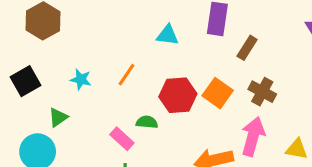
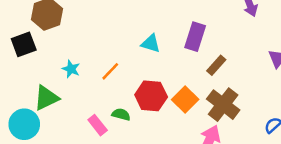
black square: (26, 81) -> (24, 44), moved
brown cross: (262, 92) -> (223, 105), size x1.4
green triangle: (58, 117) -> (46, 98), size x1.5

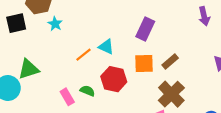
purple rectangle: (195, 37) -> (145, 29), moved
cyan triangle: (151, 44) -> (106, 47), moved
cyan star: (71, 69) -> (55, 24), moved
orange square: (185, 100) -> (144, 64), moved, turned 36

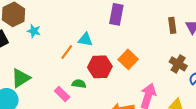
brown rectangle: (170, 62) -> (172, 25), moved, turned -42
orange square: (144, 64) -> (128, 59), moved, turned -30
brown cross: (171, 94) -> (178, 64), moved, size x0.7

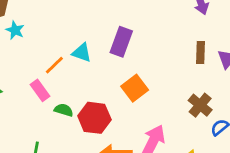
purple rectangle: (116, 14) -> (121, 42), moved
red hexagon: (100, 67) -> (94, 118), moved
pink rectangle: (62, 94) -> (40, 90), moved

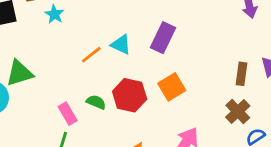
brown rectangle: (201, 53) -> (241, 74), moved
pink rectangle: (40, 90) -> (68, 114), moved
red hexagon: (94, 118) -> (130, 95), moved

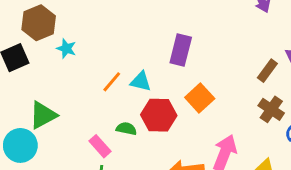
cyan triangle: (121, 45) -> (141, 81), moved
brown rectangle: (241, 74) -> (267, 71), turned 40

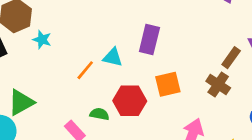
cyan triangle: (141, 81) -> (113, 57), moved
orange square: (200, 98) -> (168, 84), turned 30
brown cross: (271, 109) -> (218, 84), moved

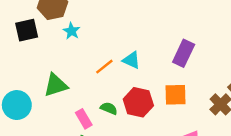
purple rectangle: (149, 39) -> (184, 53), moved
green triangle: (21, 102) -> (56, 85), moved

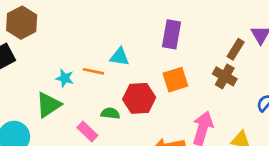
cyan star: (72, 31) -> (65, 78), moved
orange line: (104, 67) -> (93, 71), turned 66

